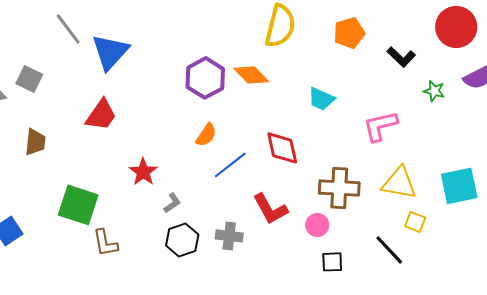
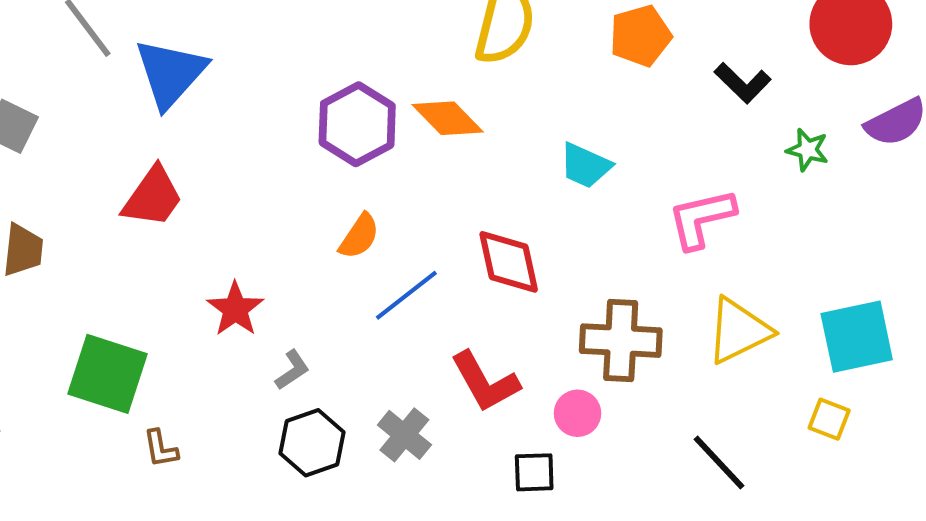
yellow triangle: (399, 183) -> (739, 331), turned -36
yellow square: (415, 222) -> (829, 419), moved
gray cross: (229, 236) -> (404, 435), turned 32
brown L-shape: (105, 243) -> (161, 449), size x0.7
black square: (332, 262) -> (534, 472), moved

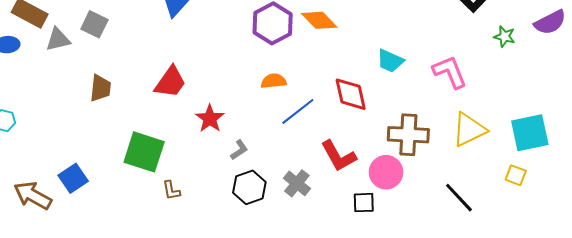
cyan trapezoid: (585, 165) -> (390, 61), moved
red trapezoid: (153, 197) -> (170, 82), moved
pink L-shape: (701, 219) -> (450, 72), turned 81
orange semicircle: (359, 236) -> (274, 81), turned -130
pink circle: (577, 413) -> (386, 172), size x1.4

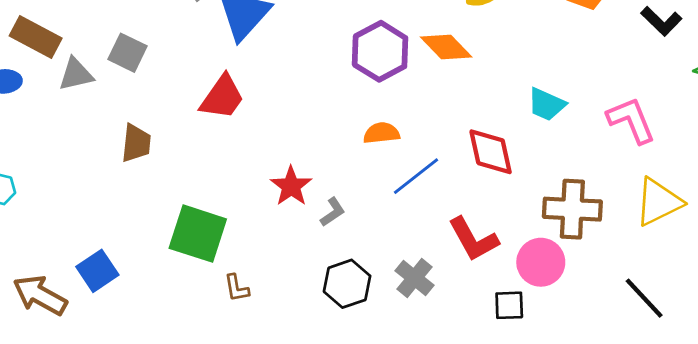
red trapezoid: (170, 82) -> (222, 97), moved
gray L-shape: (239, 150) -> (333, 212), moved

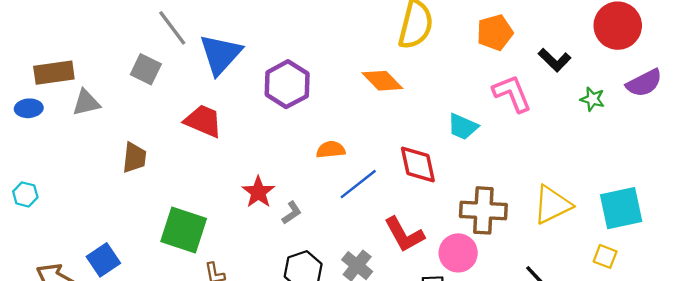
brown rectangle: (36, 37) -> (54, 73), turned -36
purple hexagon: (380, 51) -> (287, 84), moved
gray square: (128, 53) -> (146, 69), moved
red trapezoid: (222, 97) -> (203, 121), turned -102
pink L-shape: (631, 120) -> (512, 93), moved

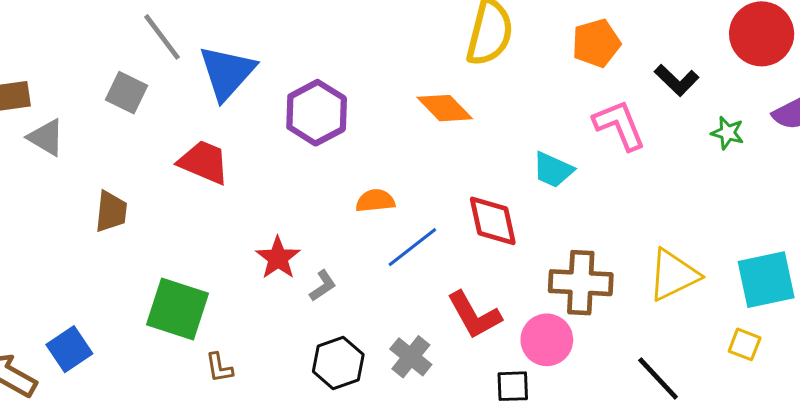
gray triangle: (86, 103) -> (46, 137), turned 44

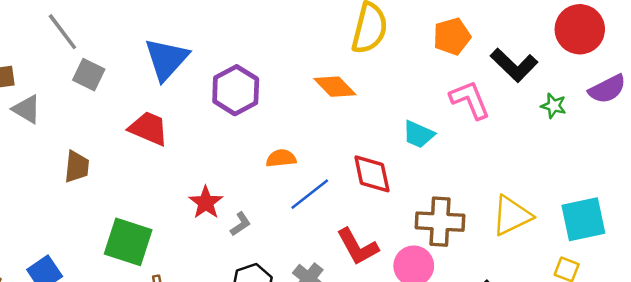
gray line: (162, 37) -> (62, 32), moved
black L-shape: (677, 80) -> (514, 65), size x1.4

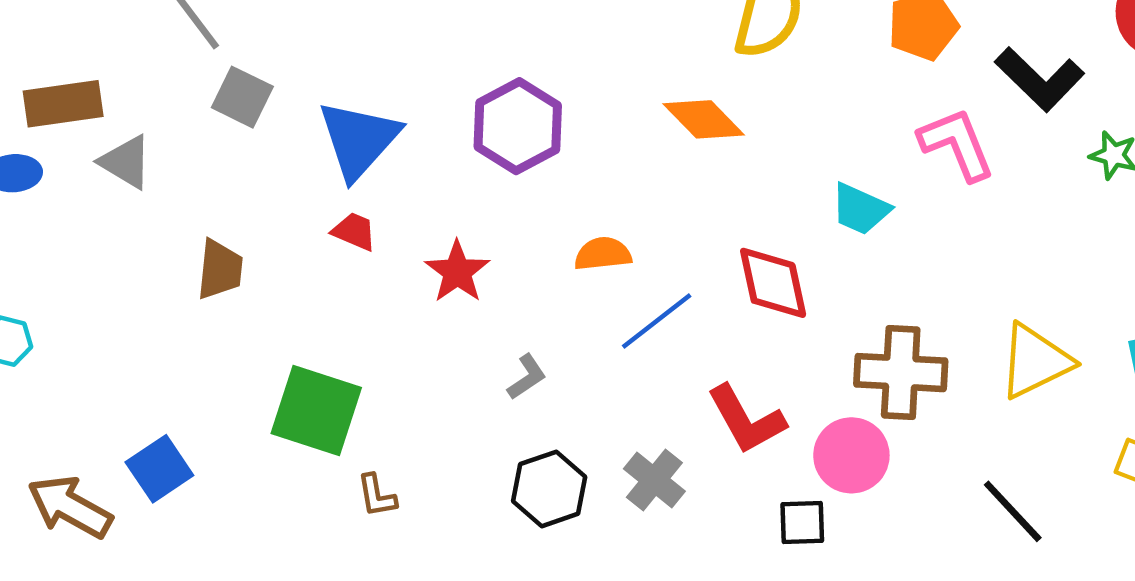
blue triangle: (166, 59) -> (359, 140), moved
red trapezoid: (148, 128) -> (354, 231), moved, size x0.6
red star: (206, 202) -> (457, 272), moved

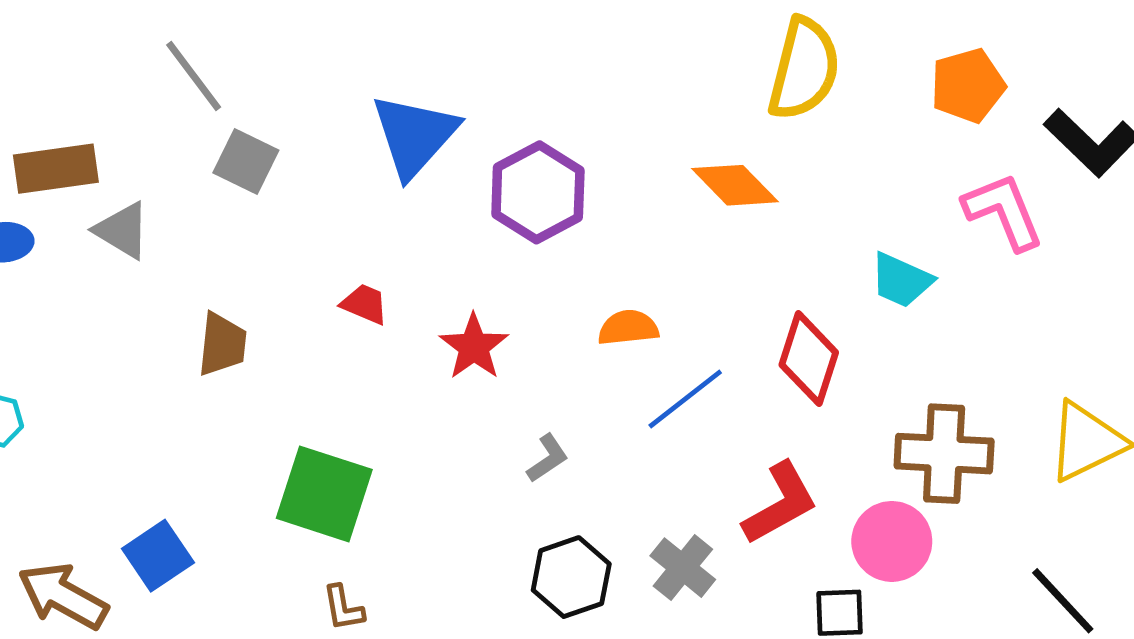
blue triangle: (359, 140) -> (414, 135), moved
red diamond: (773, 283) -> (809, 359), turned 30
red L-shape: (746, 420) -> (780, 503), turned -90
brown L-shape: (377, 496) -> (343, 608), moved

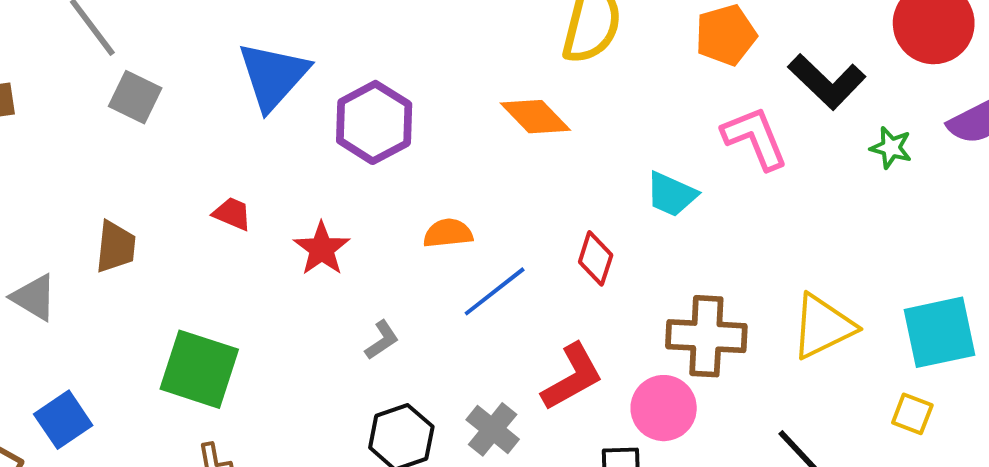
gray triangle: (122, 230) -> (34, 297), moved
red diamond: (809, 359) -> (596, 258), size x0.7

